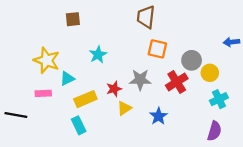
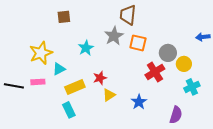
yellow star: (47, 60) -> (41, 53), turned 30
gray star: (140, 80) -> (114, 36), moved, turned -30
black line: (16, 115) -> (14, 86), moved
purple semicircle: (214, 131) -> (176, 115), moved

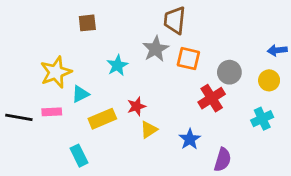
yellow circle: (184, 64) -> (269, 80), moved
cyan rectangle: (69, 110) -> (79, 156), moved
purple semicircle: (176, 115) -> (223, 160), moved

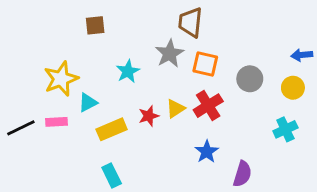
red cross: (212, 98) -> (208, 106), moved
black line: (19, 117) -> (21, 128), turned -36
yellow triangle: (149, 130) -> (175, 109), moved
cyan rectangle: (79, 156) -> (112, 175), moved

